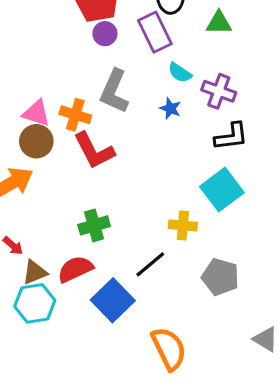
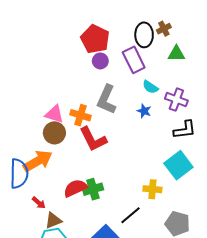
red semicircle: (75, 269) -> (75, 188), moved

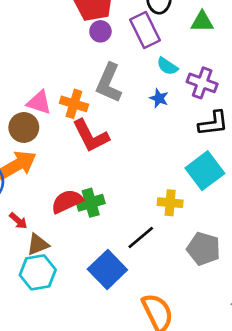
brown circle: (54, 133) -> (24, 127), moved

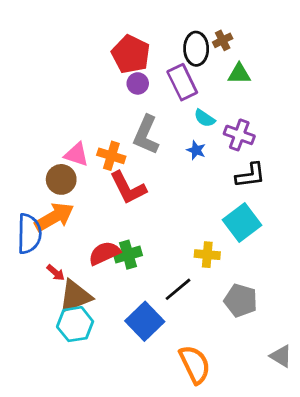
brown triangle: (38, 244) -> (75, 296), size x1.5

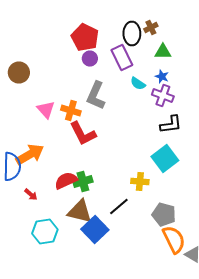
blue star: (196, 150) -> (162, 76), moved
pink triangle: (76, 154) -> (46, 110), turned 30
brown circle: (61, 179) -> (19, 72), moved
brown triangle: (75, 296) -> (80, 212), moved, turned 36
orange semicircle: (195, 364) -> (174, 240), moved

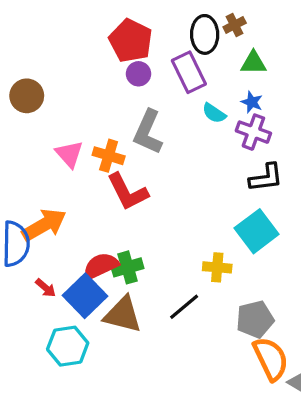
gray pentagon: (164, 214) -> (255, 319), turned -30
blue square: (95, 230) -> (85, 296), moved

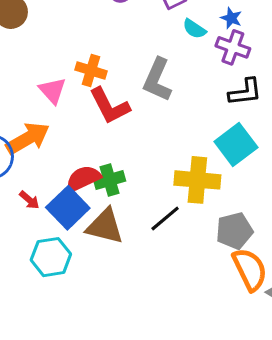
gray L-shape: (148, 132) -> (157, 80), moved
pink triangle: (69, 154) -> (52, 91), moved
yellow cross: (217, 267) -> (197, 180), size x1.6

